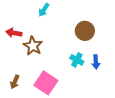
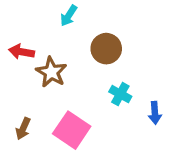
brown circle: (85, 31) -> (106, 49), moved
blue arrow: (96, 62) -> (155, 113), moved

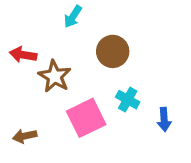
brown arrow: (23, 129) -> (25, 136), turned 55
pink square: (72, 130) -> (86, 118), moved, turned 30

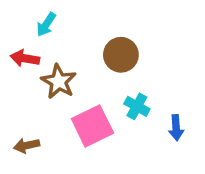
cyan arrow: (73, 17) -> (46, 25), moved

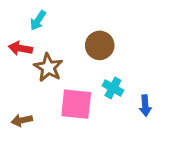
pink square: (92, 126) -> (76, 104), turned 32

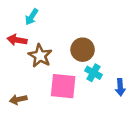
brown circle: (100, 45) -> (83, 50), moved

